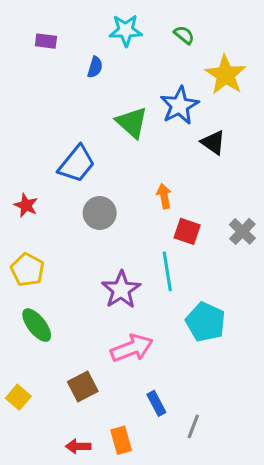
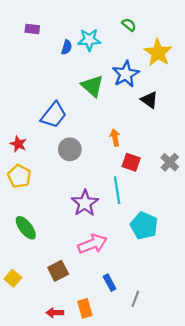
cyan star: (126, 30) -> (89, 40), moved
yellow pentagon: (27, 270) -> (19, 176), moved

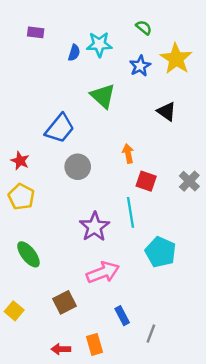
blue star: (126, 74) -> (140, 66), moved, size x0.7

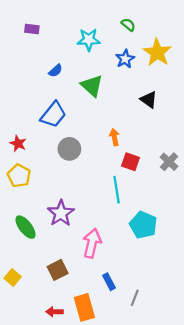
blue semicircle: (74, 53) -> (55, 71), moved, turned 32
purple star: (94, 227) -> (61, 213), moved
pink arrow: (103, 272) -> (92, 243), turned -56
orange rectangle: (94, 344) -> (84, 307), size x1.4

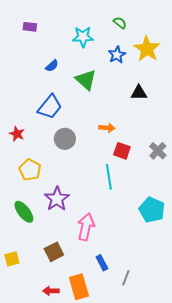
black triangle: (149, 100) -> (139, 93), turned -36
orange arrow: (114, 137) -> (107, 128), turned 105
yellow pentagon: (19, 176) -> (30, 170), moved
cyan pentagon: (143, 225) -> (152, 210), moved
yellow square: (13, 277) -> (12, 259), turned 35

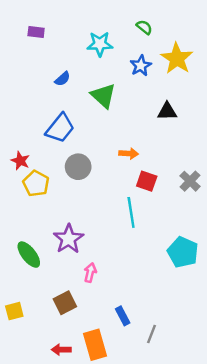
yellow pentagon: (30, 170) -> (36, 184), moved
pink arrow: (86, 227) -> (90, 273), moved, size x0.6

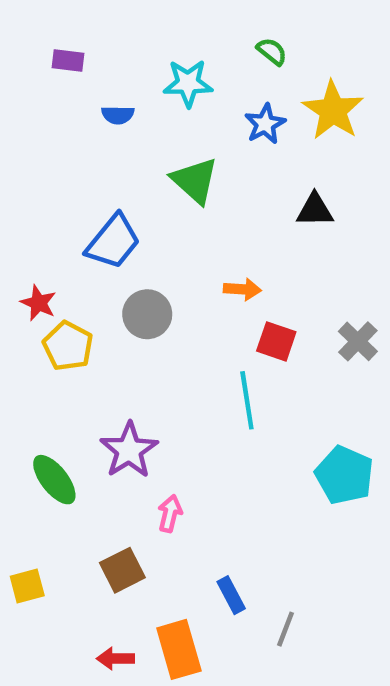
blue semicircle: (62, 79) -> (118, 115), moved, turned 42

